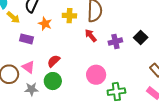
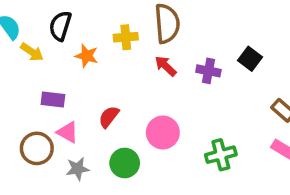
purple rectangle: (26, 39) -> (53, 99), moved
purple cross: (115, 41) -> (208, 71), turned 32
pink circle: (96, 75) -> (163, 133), moved
green circle: (53, 81) -> (125, 163), moved

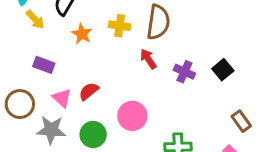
pink triangle: (68, 132) -> (62, 98), moved
gray star: (78, 169) -> (51, 130), size x1.4

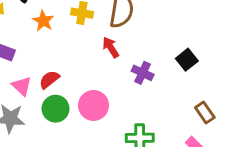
purple cross: (184, 72) -> (143, 73), moved
green circle: (93, 135) -> (56, 109), moved

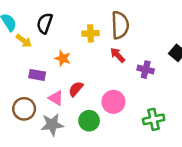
orange star: (43, 21) -> (63, 58), moved
green circle: (56, 109) -> (89, 121), moved

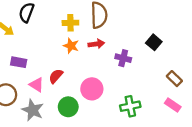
red arrow: (118, 55) -> (96, 44), turned 126
orange star: (63, 58) -> (71, 46), moved
gray star: (52, 125) -> (33, 110), turned 30

